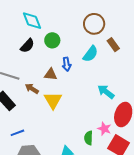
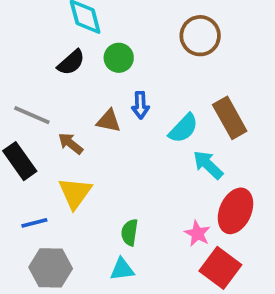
brown rectangle: (113, 45) -> (230, 118), moved, size x1.5
cyan semicircle: (90, 54) -> (183, 128), moved
yellow triangle: (53, 100) -> (75, 193), moved
green semicircle: (88, 138) -> (130, 232), moved

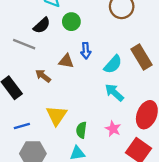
gray line: (32, 115) -> (24, 44), moved
cyan arrow: (208, 165) -> (114, 93), moved
yellow triangle: (75, 193) -> (57, 115), moved
pink star: (197, 233) -> (113, 129), moved

